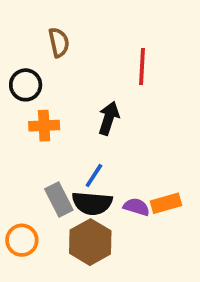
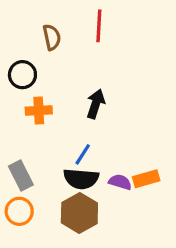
red line: (142, 66) -> (99, 26), moved
gray rectangle: (59, 200) -> (21, 176), moved

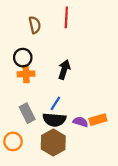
black circle: (22, 75) -> (23, 58), moved
gray rectangle: (21, 176) -> (27, 113), moved

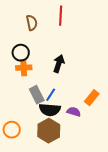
gray rectangle: (27, 113) -> (37, 95), moved
orange rectangle: (98, 120) -> (92, 98), moved, turned -35

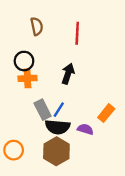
red line: (61, 16) -> (77, 33), moved

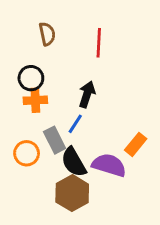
blue line: (59, 110) -> (75, 124), moved
black semicircle: (58, 127) -> (74, 162), turned 55
purple semicircle: (85, 129) -> (109, 165), size x1.6
orange circle: (14, 150) -> (27, 153), moved

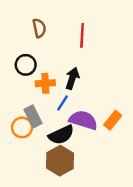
orange cross: (35, 100) -> (45, 83), moved
gray rectangle: (55, 140) -> (33, 116), moved
black semicircle: (74, 162) -> (61, 135), turned -85
purple semicircle: (109, 165) -> (83, 120), moved

